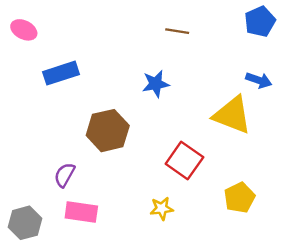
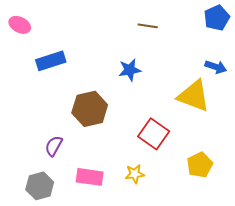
pink rectangle: (81, 212) -> (90, 177), moved
gray hexagon: (25, 223) -> (40, 186), moved

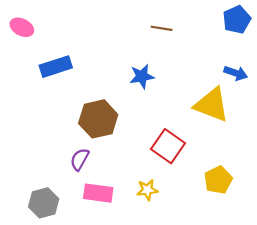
purple semicircle: (54, 146) -> (80, 159), moved

